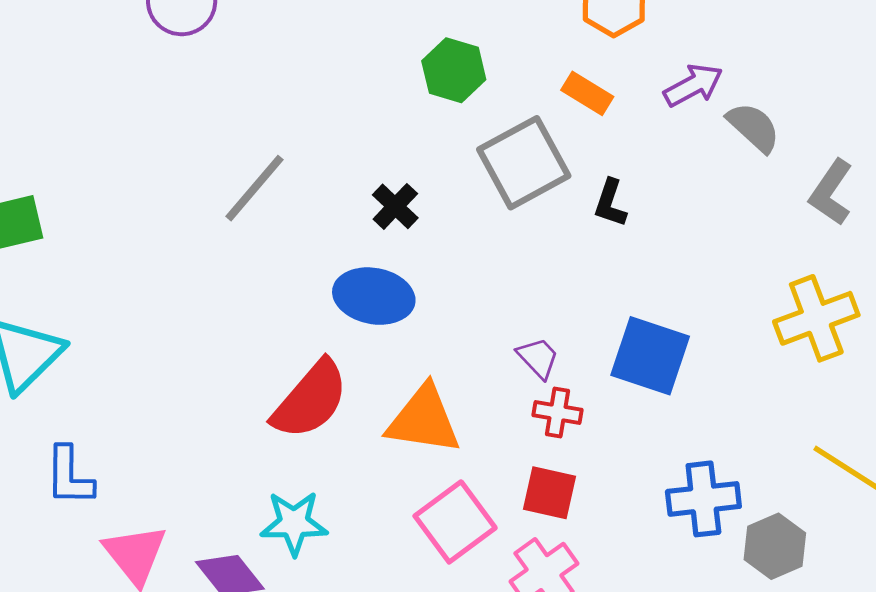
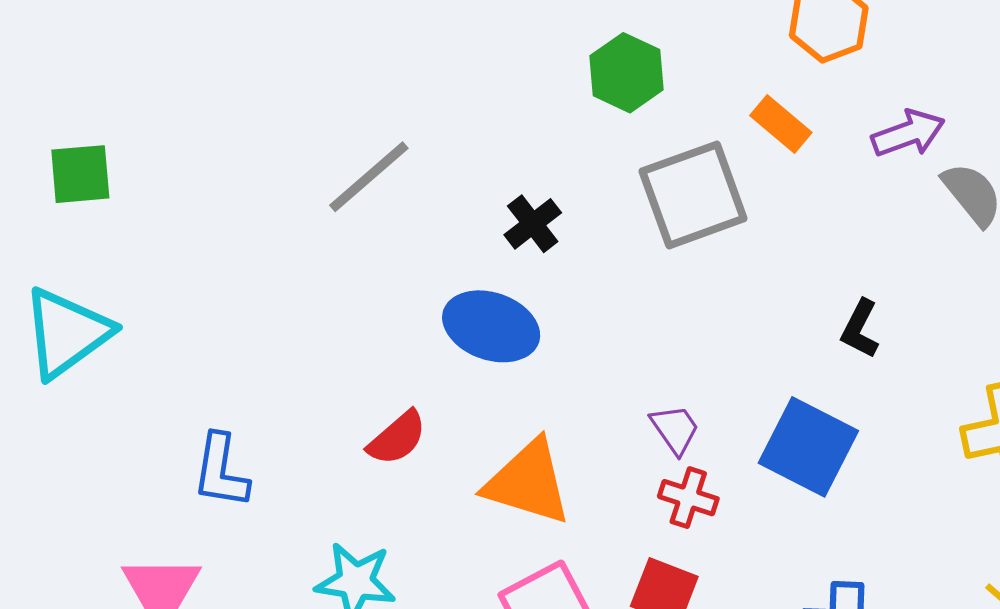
black L-shape: (610, 203) -> (860, 329), moved
red semicircle: (310, 400) -> (397, 438), size x0.6
blue L-shape: (69, 476) -> (221, 471), moved

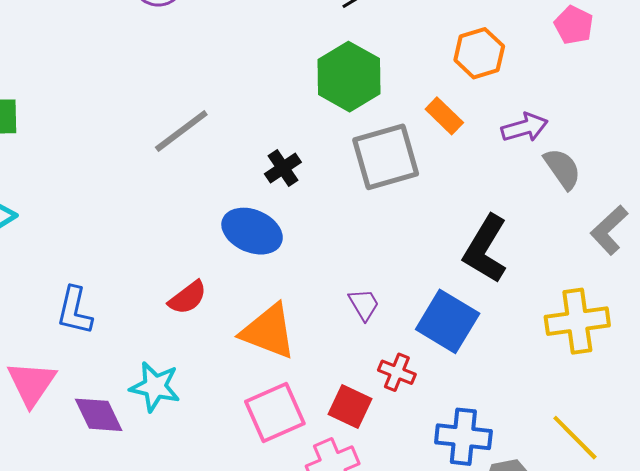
green hexagon: (627, 73) -> (349, 77), size x1.4
black L-shape: (860, 329) -> (485, 249), size x1.8
red cross: (688, 498) -> (397, 372), moved

